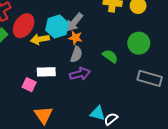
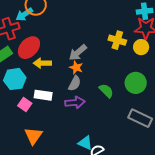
cyan hexagon: (57, 27) -> (15, 79), moved

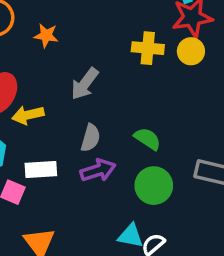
orange star: (76, 67) -> (46, 35), moved
green circle: (136, 83) -> (154, 186), moved

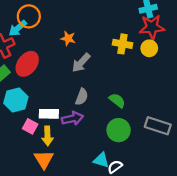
orange star: (46, 35) -> (68, 38), moved
yellow arrow: (28, 115) -> (47, 136), moved, turned -84
purple arrow: (98, 170) -> (72, 118), moved

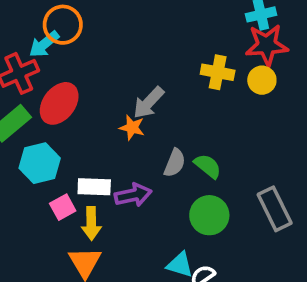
orange star: (68, 38) -> (132, 128), moved
gray semicircle: (82, 97) -> (175, 163), moved
pink square: (30, 126) -> (63, 207), turned 32
gray rectangle: (158, 126) -> (275, 209), turned 45

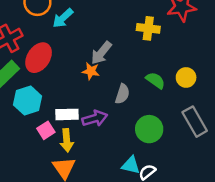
cyan arrow: (44, 44) -> (63, 18), moved
yellow circle: (262, 80) -> (186, 77), moved
green semicircle: (208, 166) -> (155, 80), moved

